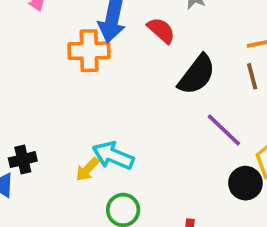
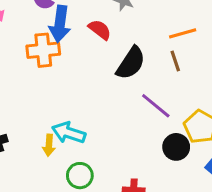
yellow arrow: (87, 169) -> (49, 145), turned -35

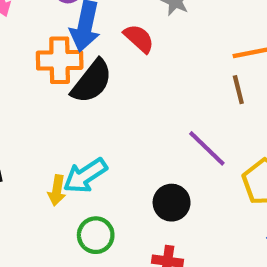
black semicircle: (131, 63) -> (92, 81), moved
cyan arrow: (69, 133) -> (85, 176), turned -56
black circle: (176, 147) -> (172, 203), moved

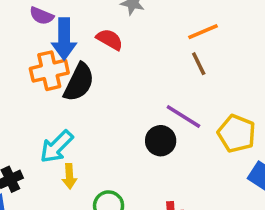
cyan arrow: (85, 176) -> (57, 147), moved
black circle: (172, 203) -> (161, 141), moved

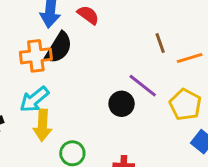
orange line: (203, 32) -> (190, 58), moved
orange cross: (49, 71) -> (36, 56), moved
yellow arrow: (69, 176) -> (42, 125), size x1.5

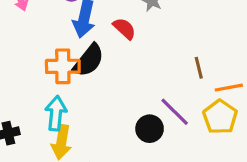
cyan arrow: (34, 99) -> (56, 113), turned 128
yellow pentagon: (185, 105) -> (220, 117), moved

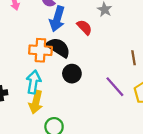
black semicircle: (89, 60) -> (58, 47), turned -100
black circle: (150, 129) -> (72, 74), moved

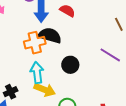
black circle: (72, 74) -> (70, 65), moved
yellow arrow: (36, 102) -> (45, 90), turned -65

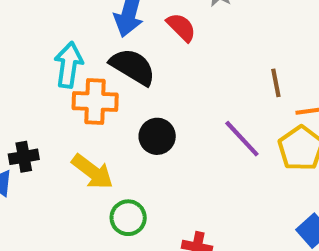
orange cross: (35, 43) -> (95, 101), moved
cyan arrow: (37, 73) -> (69, 65), moved

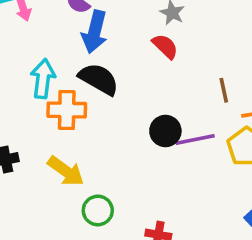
red semicircle: (181, 27) -> (165, 46), moved
black circle: (157, 136) -> (165, 131), moved
purple line: (242, 139) -> (195, 139), turned -57

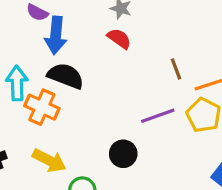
orange cross: (67, 110) -> (42, 107), turned 32
black circle: (165, 131) -> (123, 154), moved

